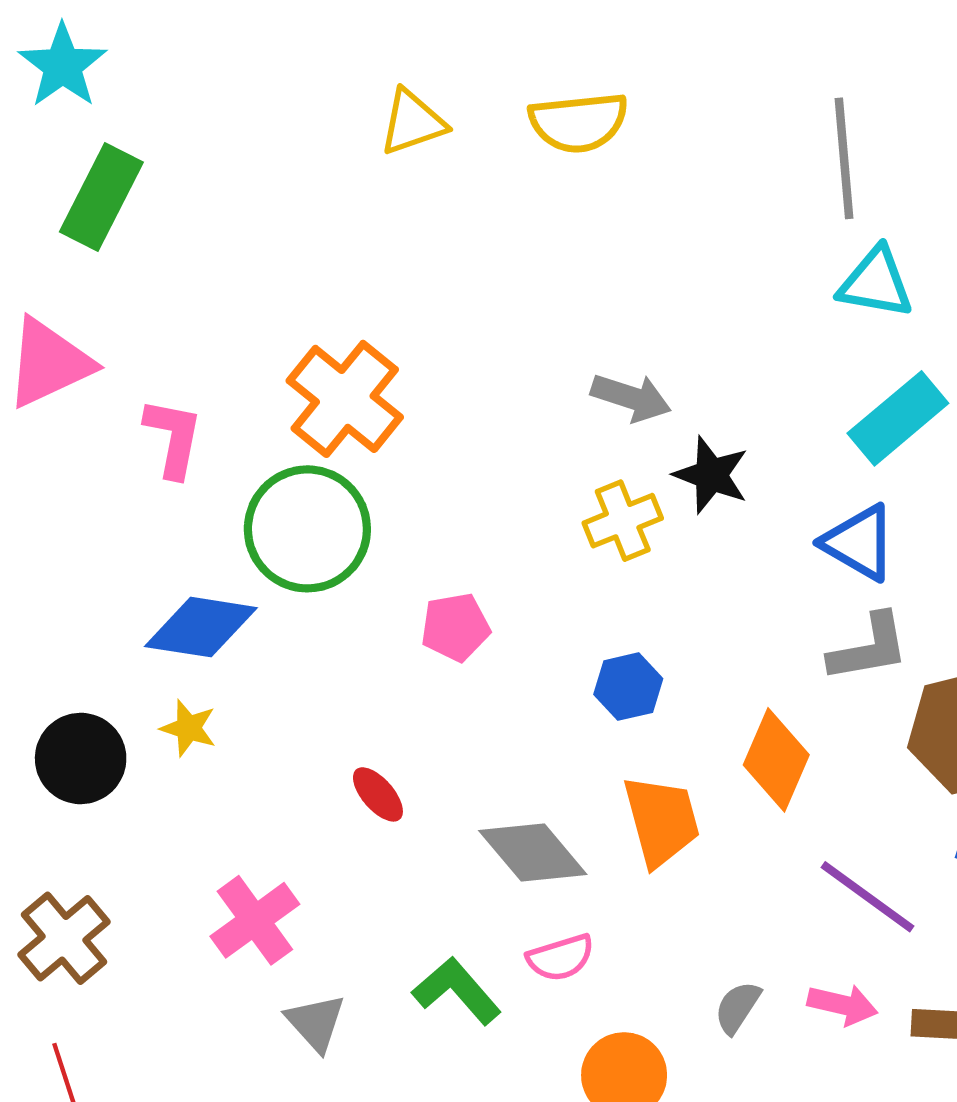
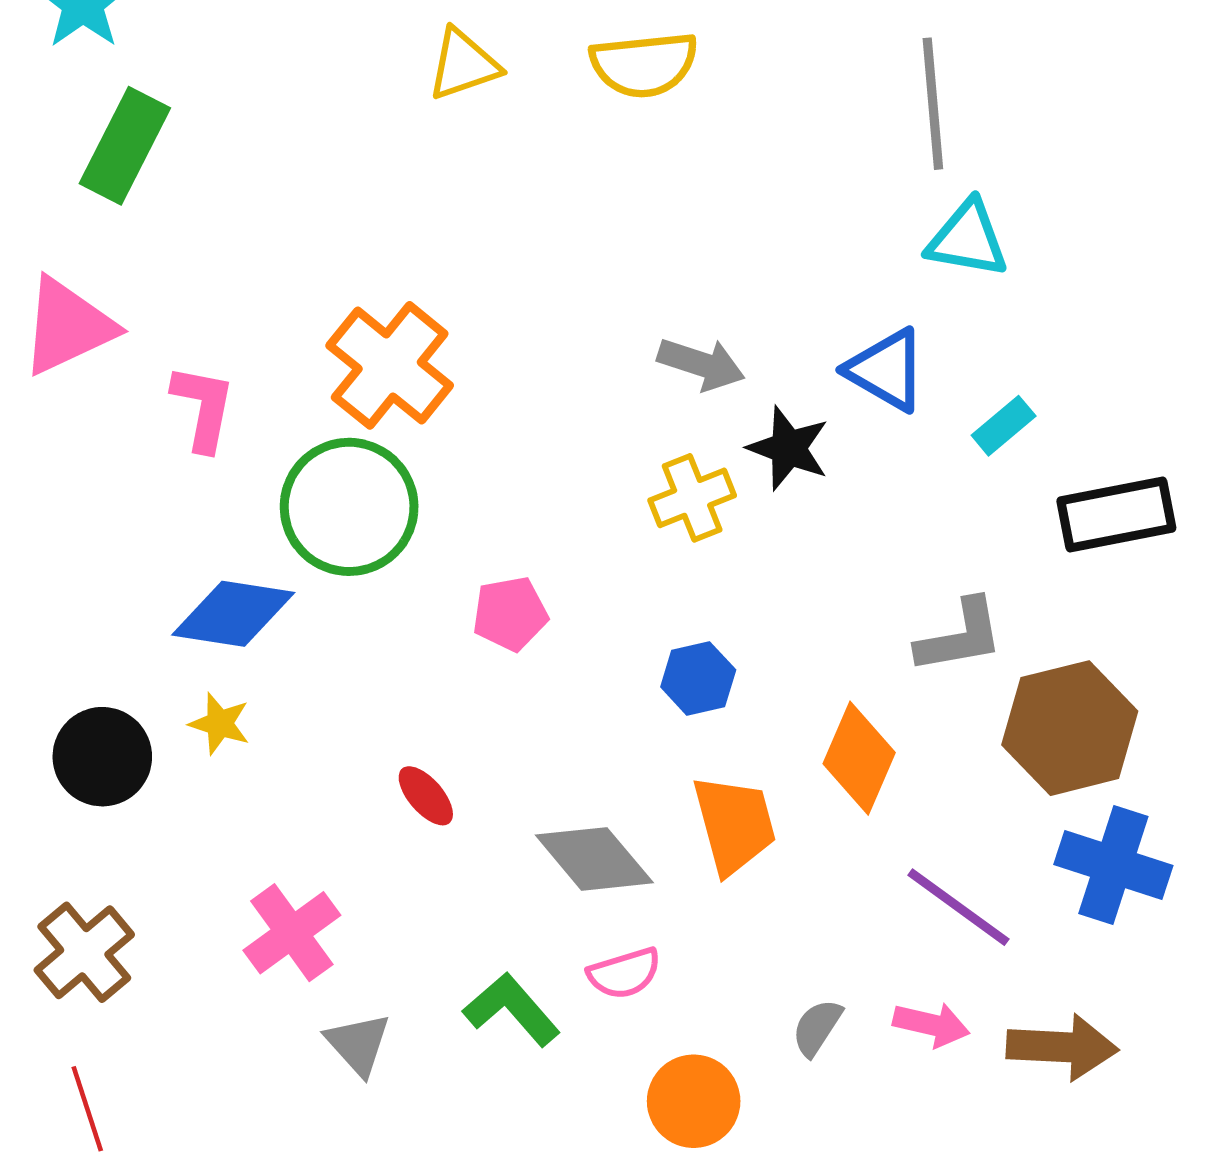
cyan rectangle: (898, 418) -> (1004, 426), moved, size x0.6
blue triangle: (859, 543) -> (886, 370), moved

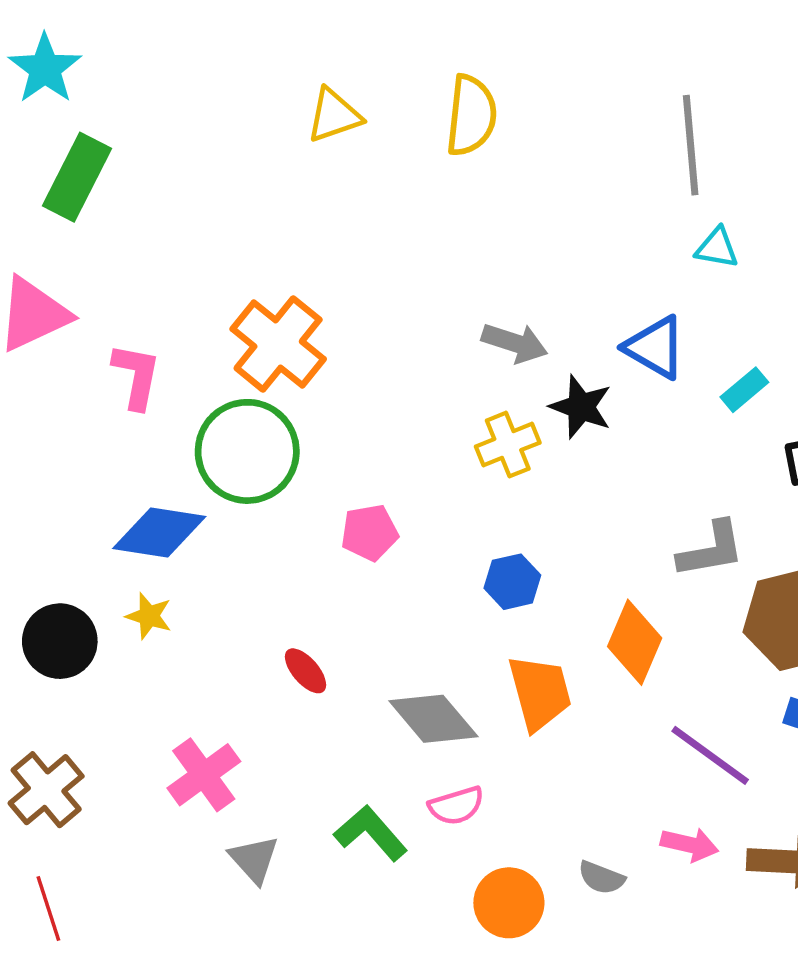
yellow semicircle: (644, 65) -> (471, 115), turned -78
cyan triangle: (967, 239) -> (717, 248), size x0.7
gray semicircle: (817, 1027) -> (601, 878), moved, turned -102

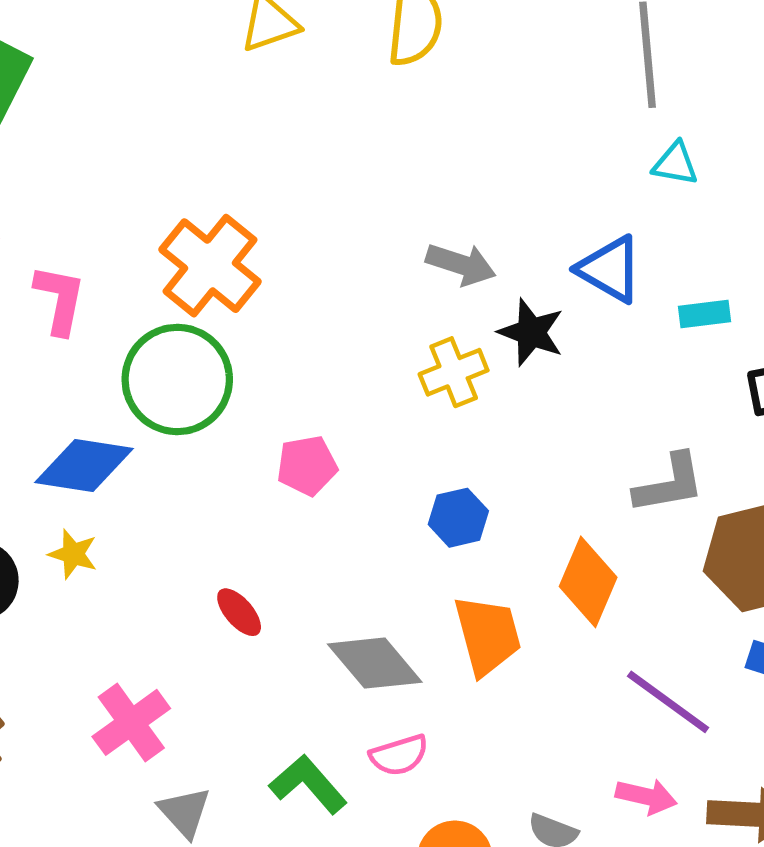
cyan rectangle: (744, 390) -> (704, 314), turned 33

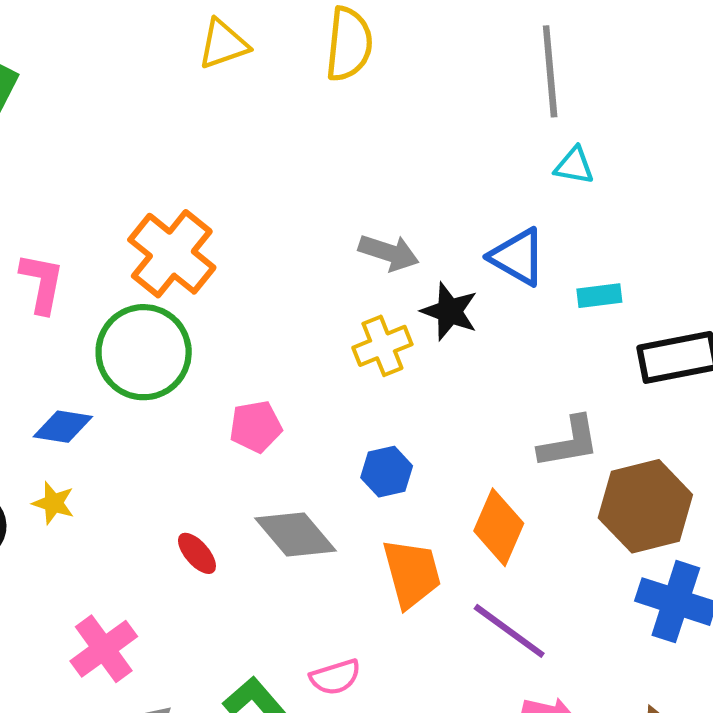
blue diamond: (84, 466) -> (63, 427), size x0.7
gray diamond: (375, 663) -> (295, 535), moved
purple line: (668, 702) -> (509, 631), moved

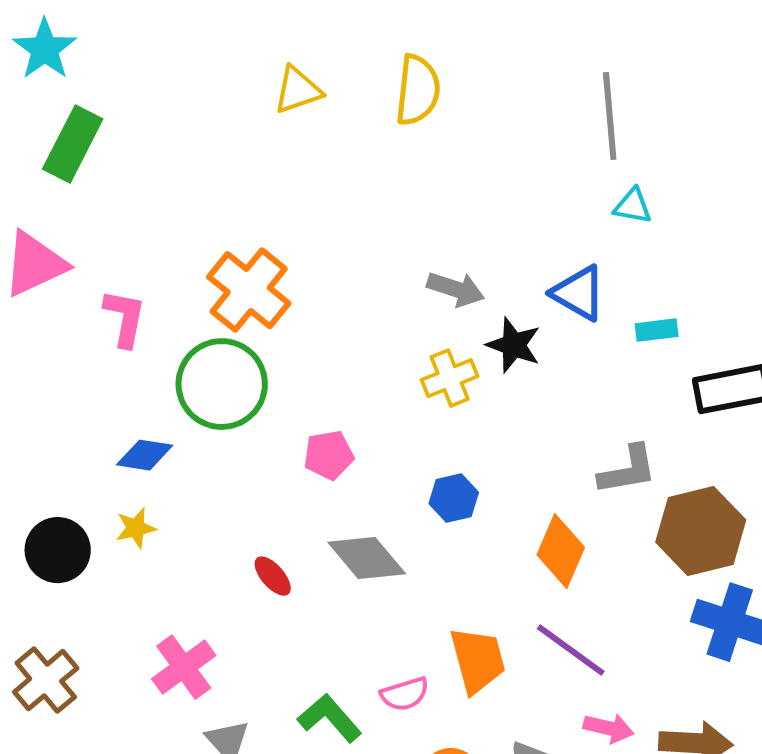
yellow star: (53, 503) -> (136, 528), turned -30
orange trapezoid: (412, 573) -> (478, 660), moved

